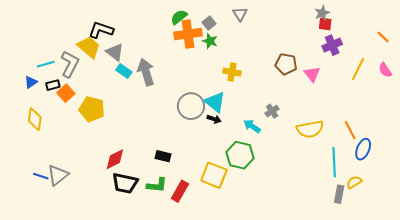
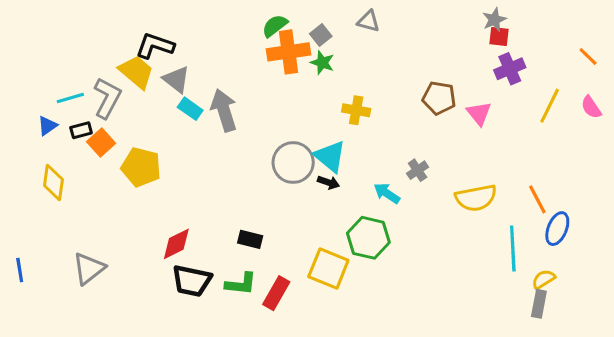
gray triangle: (240, 14) -> (368, 21), turned -42
blue line: (41, 176) -> (20, 270), moved, turned 63
gray rectangle: (339, 194) -> (539, 304), moved

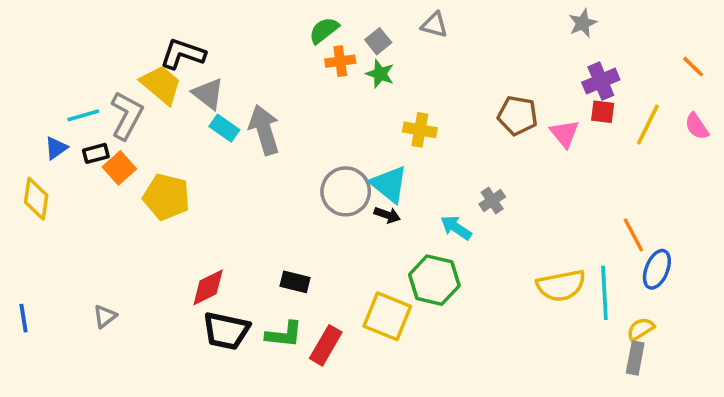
red square: (499, 37) -> (603, 112), moved
orange cross: (289, 52) -> (340, 61), size x0.6
yellow diamond: (53, 182) -> (36, 199), moved
yellow semicircle: (476, 198) -> (561, 286), moved
gray triangle: (89, 269) -> (105, 316), size x0.6

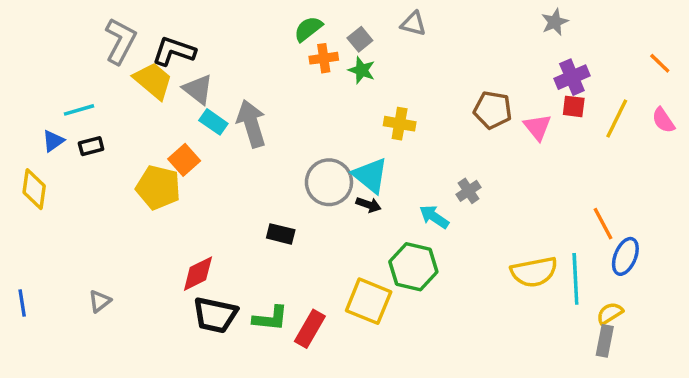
gray L-shape: (127, 115) -> (120, 41), moved
orange square: (119, 168) -> (184, 160), moved
black rectangle: (295, 282) -> (281, 234), moved

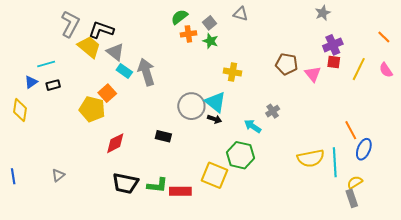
red diamond: (198, 274) -> (115, 143), moved
red rectangle: (310, 329) -> (180, 191), turned 60
gray rectangle: (605, 341) -> (352, 198), turned -30

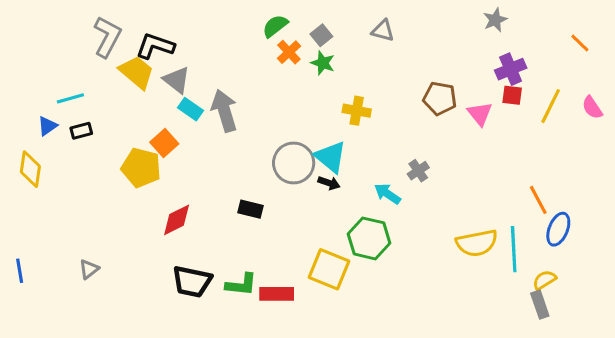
gray triangle: (241, 14) -> (383, 31), moved
orange cross: (188, 34) -> (289, 52), turned -35
orange line: (384, 37) -> (580, 43), moved

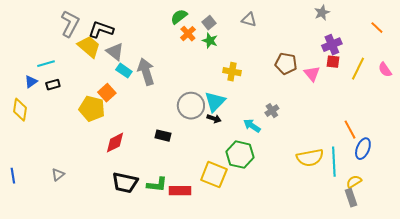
cyan triangle: (331, 157) -> (215, 102), turned 35

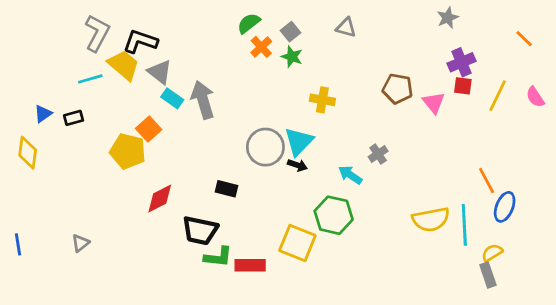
cyan line: (46, 64) -> (90, 79), moved
black trapezoid: (125, 183) -> (200, 231), moved

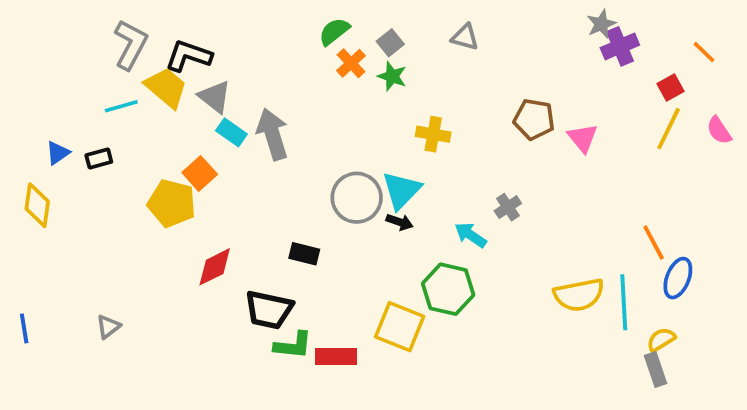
purple cross: (462, 62) -> (620, 46), moved
red square: (463, 86) -> (670, 88), moved, turned -36

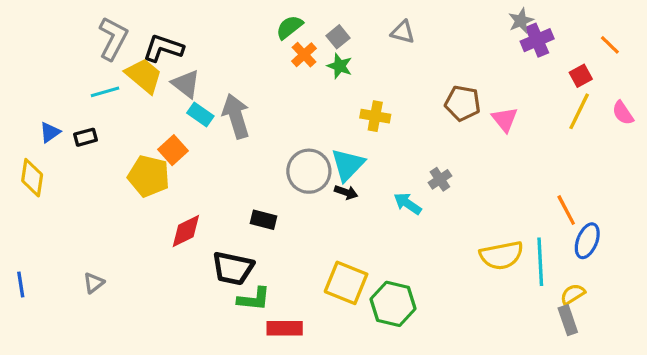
green hexagon: (448, 289) -> (393, 304), moved
red rectangle: (336, 356) -> (285, 328), moved

